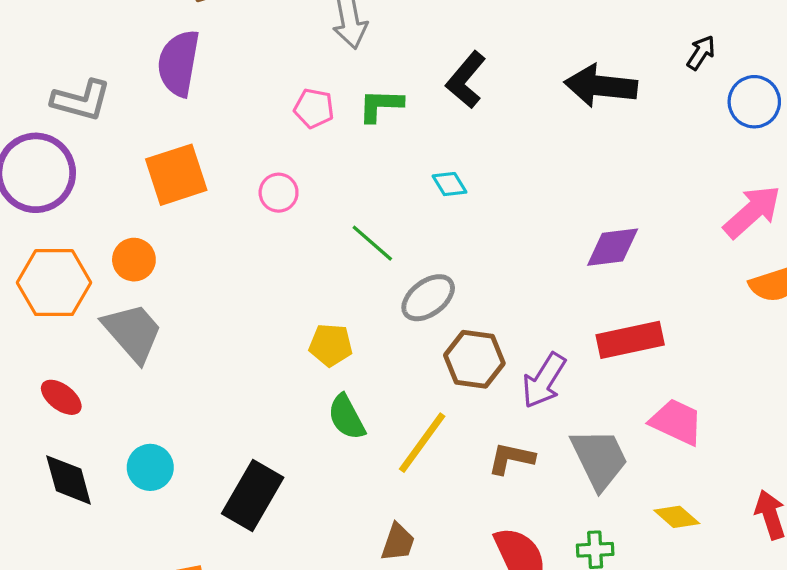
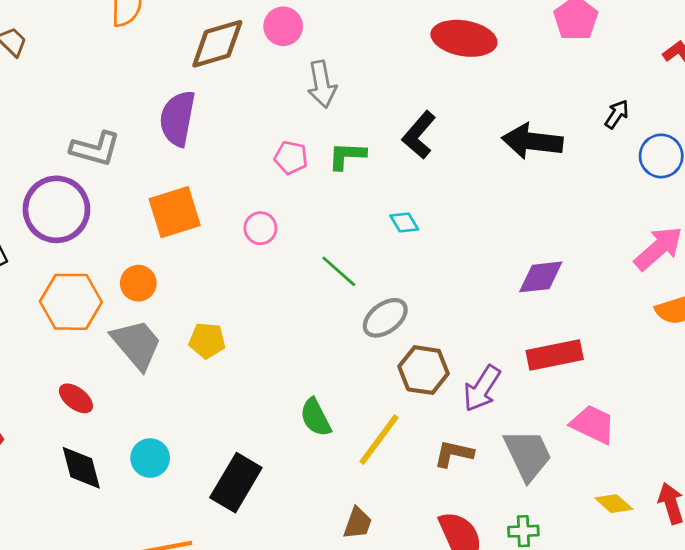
yellow pentagon: (331, 345) -> (207, 341), moved
yellow diamond: (677, 517) -> (614, 504), moved

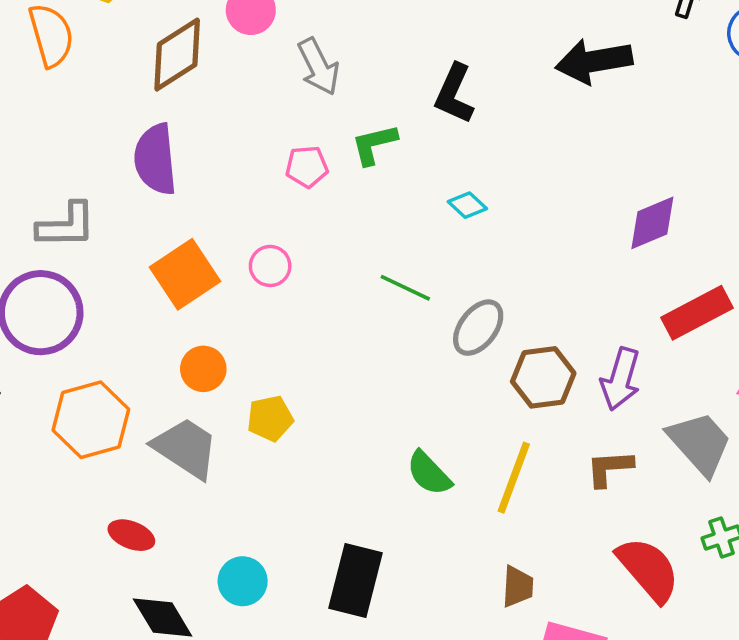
pink circle: (260, 228) -> (270, 266), moved
orange circle: (138, 283) -> (203, 369), moved

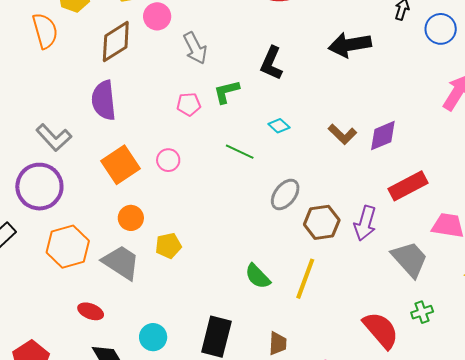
gray L-shape: (66, 225) -> (54, 137), turned 48
green line: (405, 288) -> (240, 152), moved
brown L-shape: (609, 468) -> (342, 134), moved, turned -132
brown trapezoid: (518, 587) -> (278, 343), moved

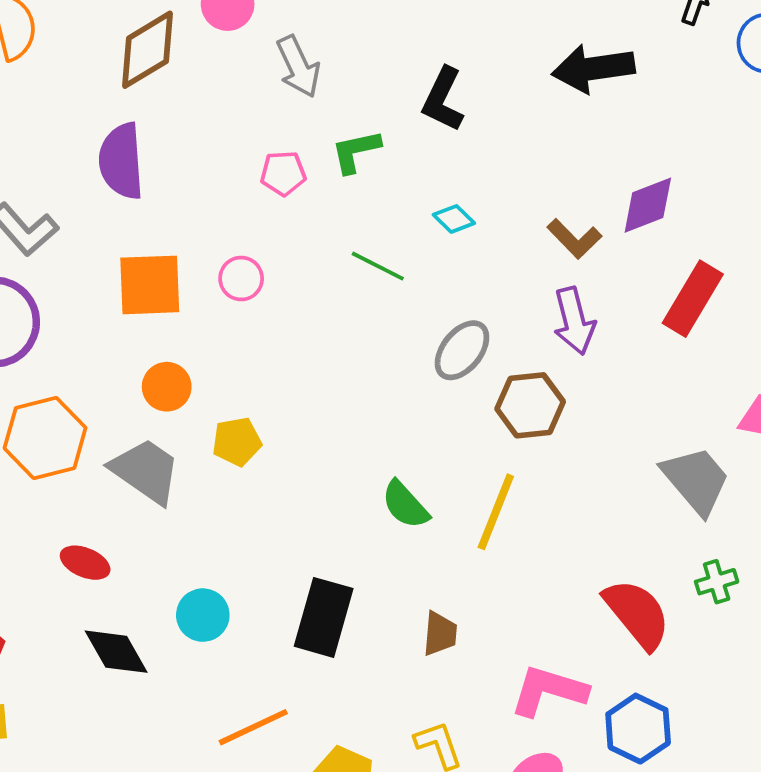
purple diamond: (383, 136) -> (648, 205), moved
orange square: (120, 165) -> (150, 285), turned 30
red rectangle: (408, 186) -> (693, 299), moved, turned -33
purple arrow: (365, 223) -> (574, 321), moved, turned -32

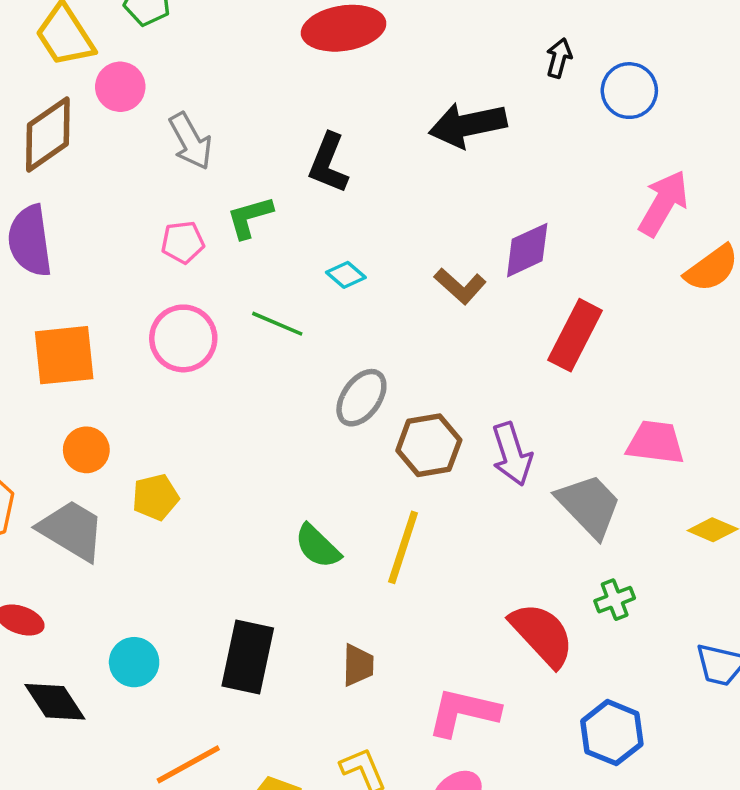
pink circle: (241, 279) -> (183, 338), moved, size x1.6
purple arrow: (574, 321) -> (512, 454), moved
blue hexagon: (638, 729) -> (612, 733), moved

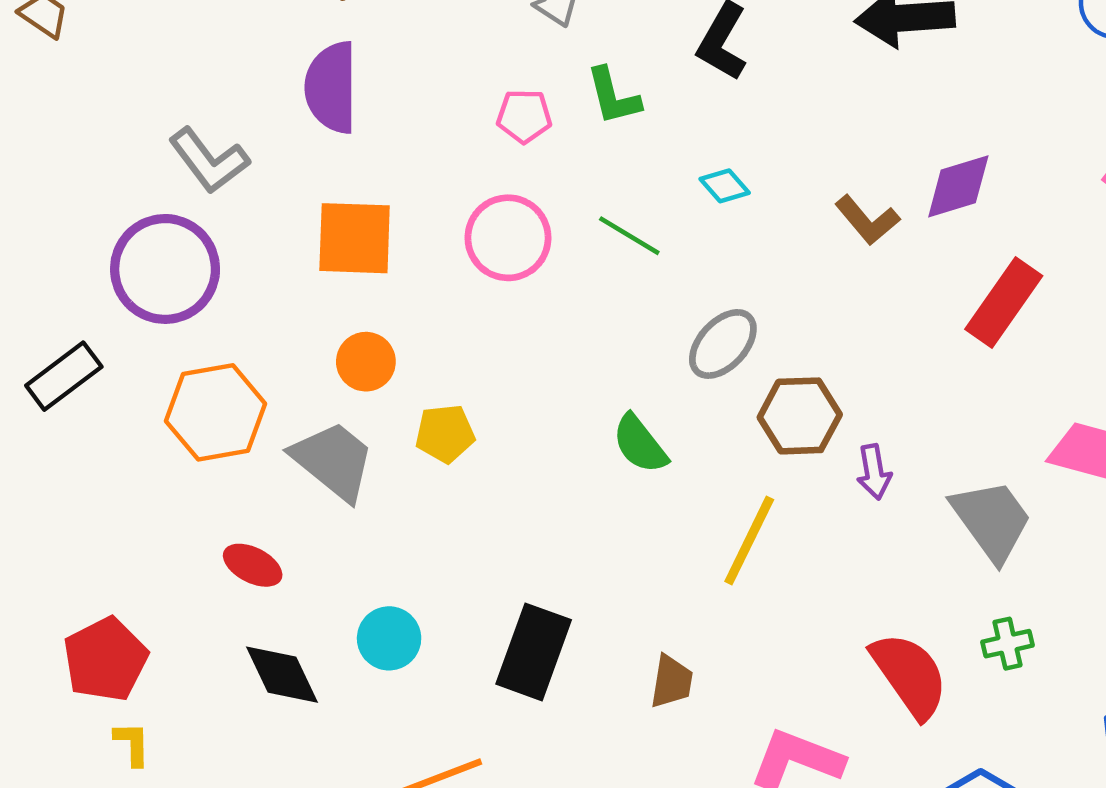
green L-shape: (250, 217) -> (613, 96), turned -96
purple arrow: (512, 454) -> (874, 472), moved, size x0.7
green semicircle: (318, 546) -> (640, 444), moved

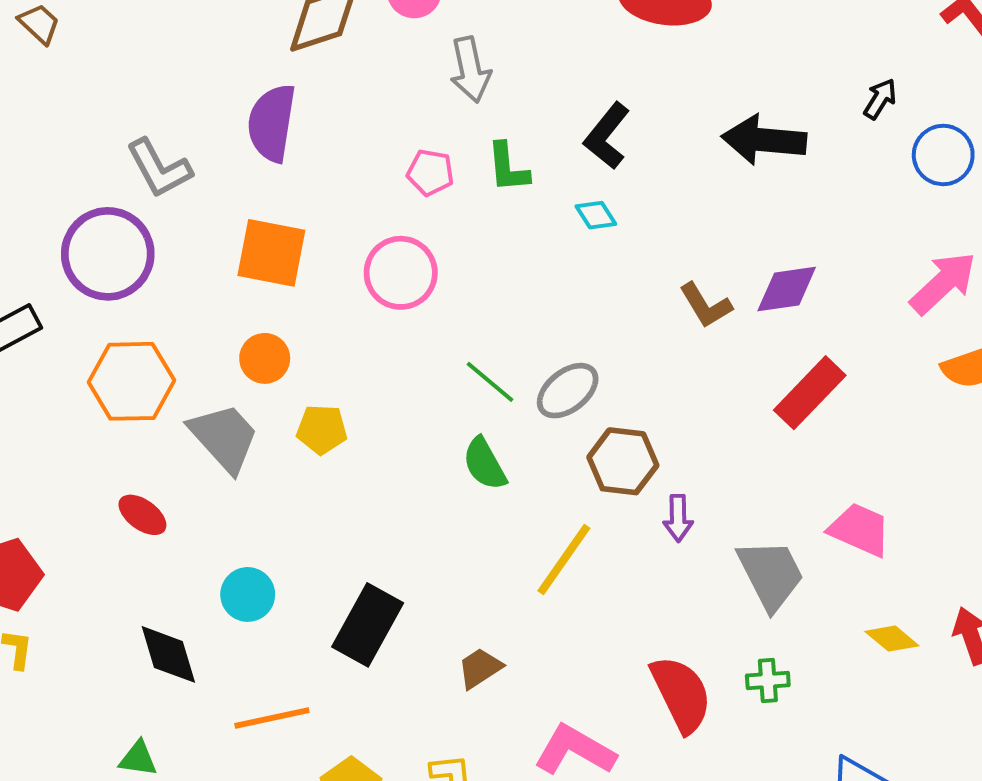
cyan diamond: (725, 186) -> (596, 215), moved
green line: (629, 236) -> (490, 382), moved
black diamond: (282, 675) -> (168, 654), moved
brown trapezoid: (672, 682) -> (480, 668), turned -141

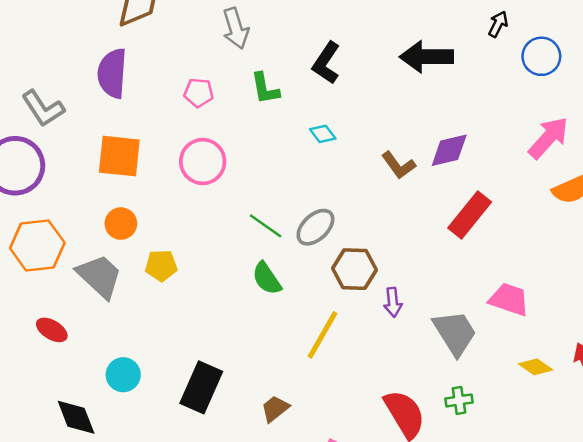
pink pentagon: (430, 173) -> (199, 93), moved
cyan diamond: (596, 215) -> (323, 134), moved

